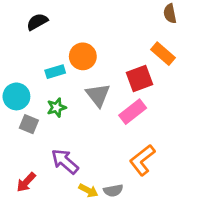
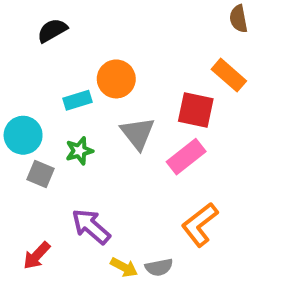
red square: (139, 78) -> (196, 110), turned 32

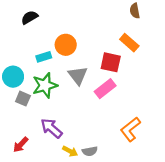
green star: (79, 151) -> (45, 85), size x1.6
orange L-shape: (200, 225) -> (130, 129), moved

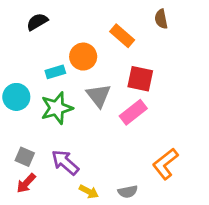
brown semicircle: (135, 11) -> (161, 19), moved
orange rectangle: (129, 43) -> (122, 36), moved
gray square: (23, 99) -> (25, 157), moved
gray semicircle: (90, 151) -> (128, 192), moved

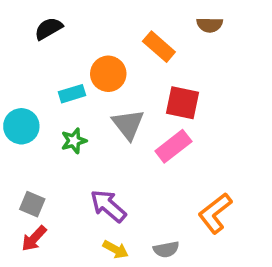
brown semicircle: (161, 19) -> (210, 25), turned -78
green star: (57, 108) -> (74, 141), size x0.6
purple arrow: (65, 162) -> (108, 206), moved

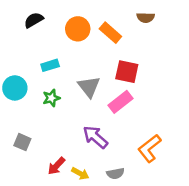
orange circle: (108, 74) -> (78, 29), moved
purple arrow: (108, 206) -> (95, 137), moved
red arrow: (34, 238) -> (56, 166), moved

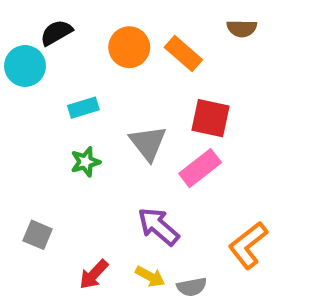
cyan circle: (15, 88) -> (25, 66), moved
yellow arrow: (80, 173) -> (150, 276), moved

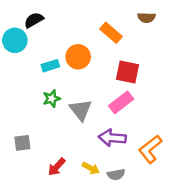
orange circle: (129, 47) -> (78, 57), moved
gray triangle: (148, 143) -> (81, 110), moved
purple arrow: (158, 226) -> (112, 138), moved, turned -36
gray square: (38, 235) -> (22, 143), turned -30

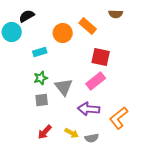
orange circle: (78, 57) -> (63, 33), moved
gray square: (22, 143) -> (42, 100), moved

